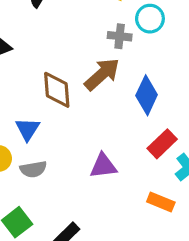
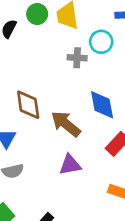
brown arrow: (102, 74) -> (66, 124), moved, turned -96
blue diamond: (147, 95) -> (102, 105), turned -32

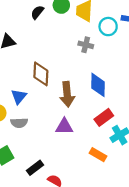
cyan circle: (101, 42) -> (108, 27), moved
brown arrow: (66, 124) -> (67, 94), turned -145

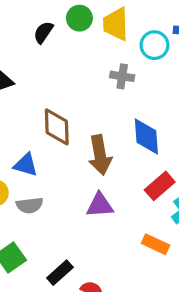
blue triangle: (19, 97) -> (26, 165), turned -49

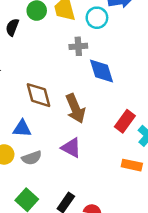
blue diamond: (146, 137) -> (101, 71), moved
purple triangle: (100, 205) -> (71, 148), moved, turned 45

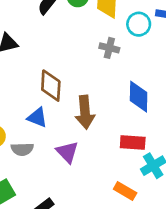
blue diamond: (101, 71) -> (139, 97), moved
red rectangle: (125, 121) -> (133, 143), turned 40
blue triangle: (22, 129) -> (37, 117), moved

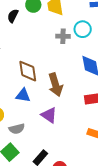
cyan circle: (139, 24) -> (83, 29), moved
gray semicircle: (22, 149) -> (17, 129), moved

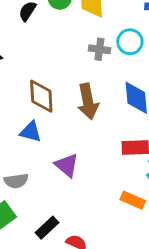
brown arrow: (55, 85) -> (88, 101), moved

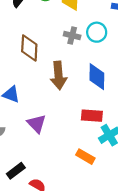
brown diamond: (41, 96) -> (29, 48), moved

